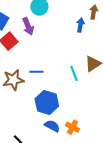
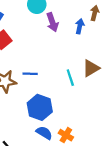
purple arrow: (28, 26) -> (52, 22), moved

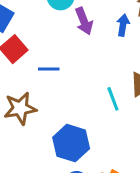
blue line: (30, 74) -> (49, 69), moved

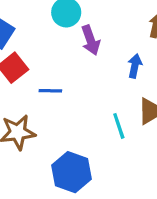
blue arrow: (123, 25) -> (135, 66), moved

